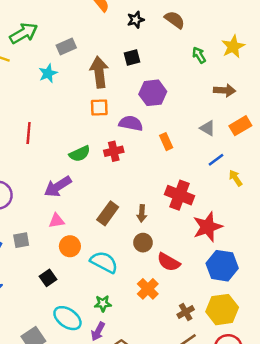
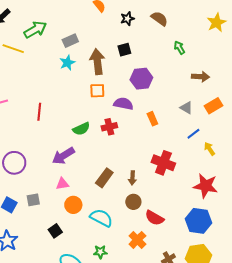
yellow star: (233, 47) -> (217, 23), moved
cyan star: (48, 73) -> (67, 63), moved
red star: (208, 227) -> (205, 186), moved, turned 30

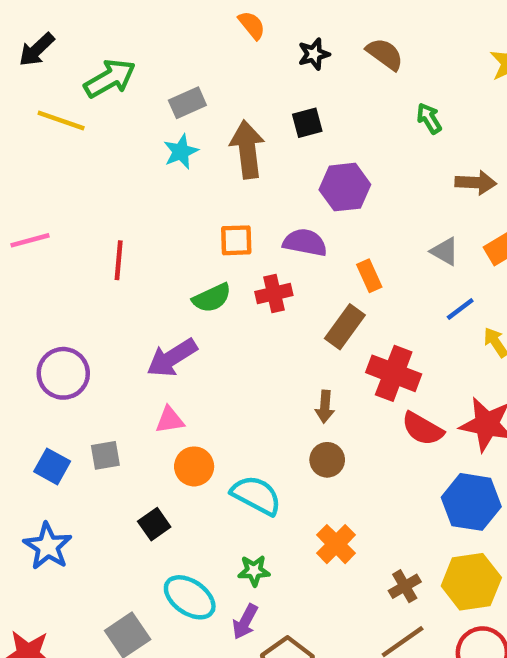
orange square: (97, 91) -> (236, 240), moved
brown rectangle: (104, 178) -> (345, 327), moved
red semicircle: (154, 218) -> (422, 429), moved

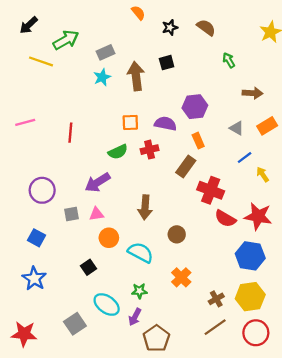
purple hexagon: (345, 187) -> (195, 107), moved
brown arrow: (325, 407) -> (145, 207), moved, size x1.5
gray square: (105, 455) -> (72, 214), moved

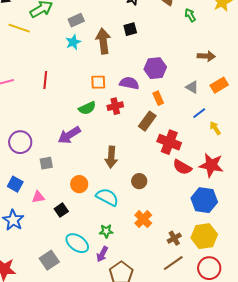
green arrow: (229, 60) -> (190, 15), moved
red line: (70, 133) -> (45, 80), moved
pink triangle: (96, 214) -> (38, 197), moved

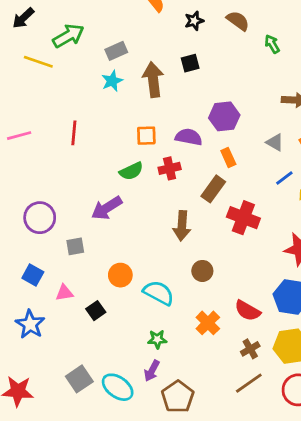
brown arrow: (111, 157) -> (182, 226), moved
red semicircle: (182, 167) -> (247, 311), moved
cyan ellipse: (77, 243) -> (118, 387), moved

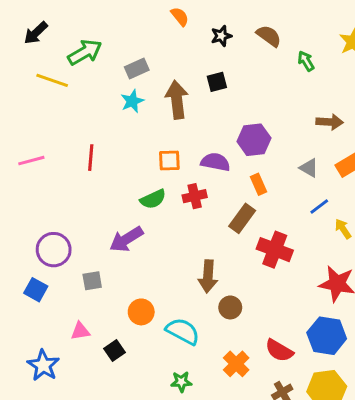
brown arrow: (182, 226) -> (208, 276), moved
blue square: (33, 275) -> (36, 290), moved

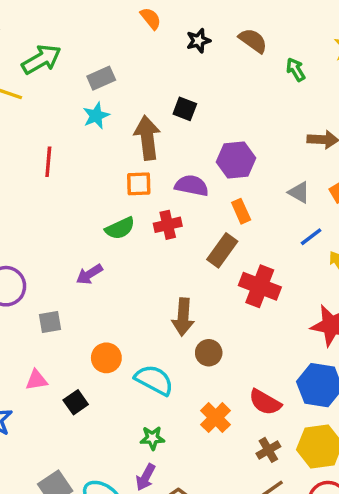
black square: (217, 82) -> (185, 109), moved, turned 36
brown arrow: (177, 100) -> (147, 138), moved
red line: (91, 158) -> (48, 162), moved
purple arrow: (126, 239) -> (89, 274), size x0.7

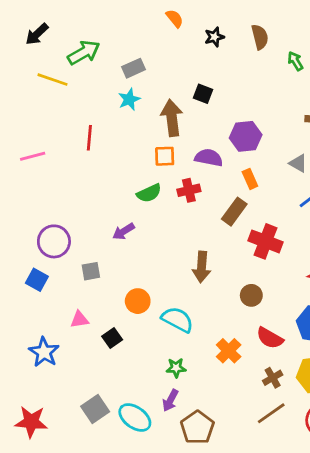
brown semicircle: (253, 41) -> (260, 37), turned 40
brown circle: (209, 353) -> (251, 295), moved

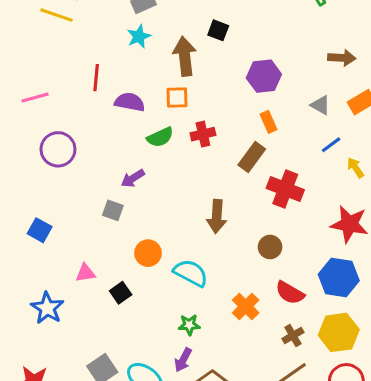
purple semicircle: (209, 158) -> (130, 102), moved
purple circle: (54, 241) -> (58, 149), moved
gray square: (91, 271) -> (113, 210), moved, turned 30

